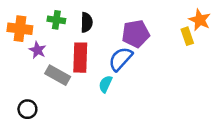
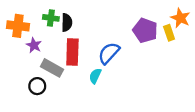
black semicircle: (87, 22) -> (67, 22), moved
purple pentagon: (136, 34) -> (145, 30), moved, turned 30
black circle: (27, 109) -> (37, 86), moved

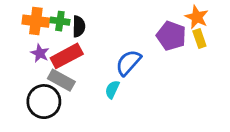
orange star: (180, 18) -> (197, 17), moved
orange cross: (18, 26) -> (36, 21), moved
red rectangle: (72, 52) -> (67, 56), moved, turned 60
black circle: (37, 86) -> (44, 102), size x1.6

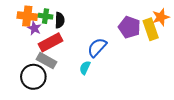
orange star: (197, 17) -> (161, 17), moved, turned 30
yellow rectangle: (199, 39) -> (151, 29), size x1.5
purple star: (40, 53) -> (34, 28), moved

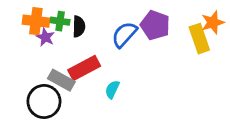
purple pentagon: (129, 27) -> (155, 25), moved
red rectangle: (51, 42) -> (84, 68), moved
blue semicircle: (97, 47) -> (124, 35), moved

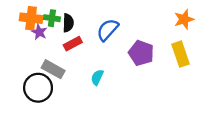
purple pentagon: (155, 25) -> (141, 53), moved
yellow rectangle: (199, 39) -> (181, 54), moved
red rectangle: (84, 68) -> (73, 44), moved, size x0.7

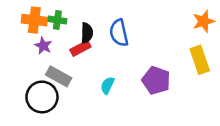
black semicircle: (68, 23) -> (87, 33), moved
blue semicircle: (108, 30) -> (119, 33), turned -55
purple star: (39, 32) -> (43, 46), moved
purple pentagon: (141, 53) -> (156, 80), moved

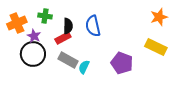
orange cross: (34, 20) -> (17, 23), moved, turned -30
yellow rectangle: (200, 60) -> (156, 47), turned -45
gray rectangle: (59, 76) -> (68, 60), moved
black circle: (42, 97) -> (33, 54), moved

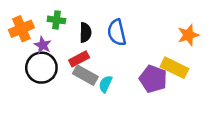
orange star: (159, 17) -> (188, 35), moved
red rectangle: (63, 38) -> (79, 59), moved
yellow rectangle: (156, 47) -> (174, 68), moved

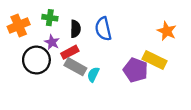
orange star: (188, 35) -> (167, 31), turned -30
purple star: (43, 45) -> (52, 42), moved

